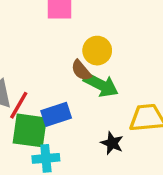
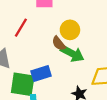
red line: (19, 105) -> (21, 28), moved

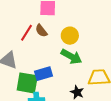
brown semicircle: (59, 43) -> (41, 31), moved

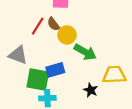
yellow circle: (70, 36) -> (67, 35), moved

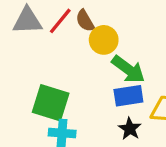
gray triangle: (18, 55) -> (27, 21), moved, turned -30
blue rectangle: (55, 70) -> (128, 96), moved

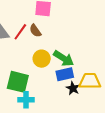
yellow circle: (104, 40) -> (42, 59), moved
black star: (130, 129) -> (73, 88), moved

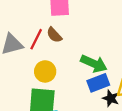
yellow circle: (42, 59) -> (45, 71), moved

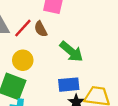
green arrow: (94, 64) -> (71, 52), moved

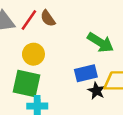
green arrow: (71, 52) -> (100, 42), moved

